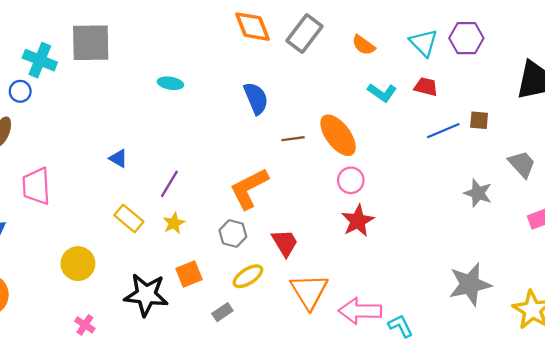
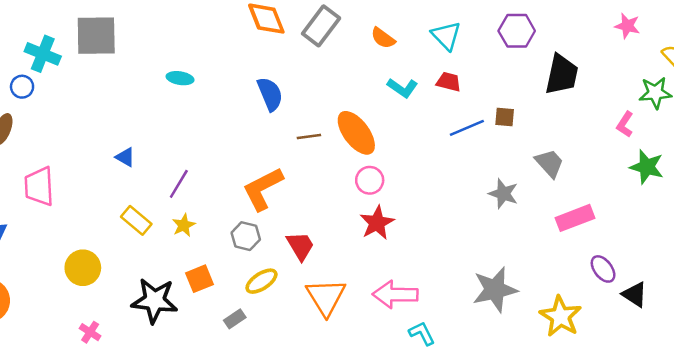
purple hexagon: (466, 38) -> (517, 31), moved
pink arrow: (360, 311) -> (395, 294), moved

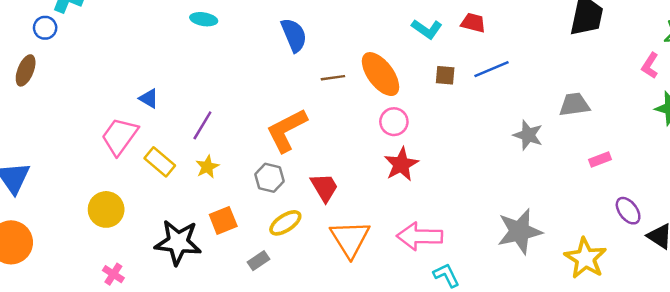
brown square: (505, 117) -> (445, 75), moved
gray trapezoid: (550, 163) -> (574, 105), turned -56
pink trapezoid: (39, 186) -> (119, 136), moved, turned 39
pink rectangle: (575, 218) -> (600, 159), size x0.6

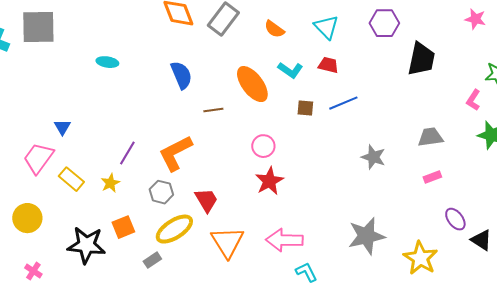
orange ellipse: (380, 74) -> (252, 84), moved
blue triangle: (149, 98) -> (62, 127), turned 30
gray trapezoid: (574, 105) -> (430, 137), moved
purple line: (202, 125) -> (127, 153), moved
yellow ellipse: (285, 223) -> (174, 229), size x1.4

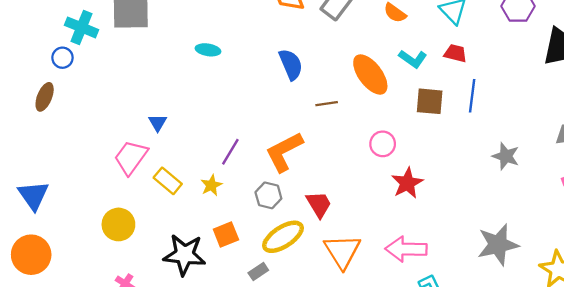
blue line: (343, 103) -> (472, 96), turned -60
brown square: (305, 108) -> (430, 101), size x1.5
red star: (269, 181) -> (407, 183), moved

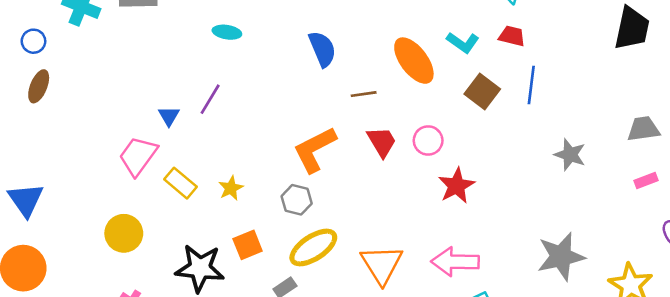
blue circle: (62, 58) -> (34, 41), moved
brown square: (430, 101) -> (482, 91), turned 32
purple line: (230, 152) -> (210, 99), moved
red trapezoid: (319, 204) -> (382, 142), moved

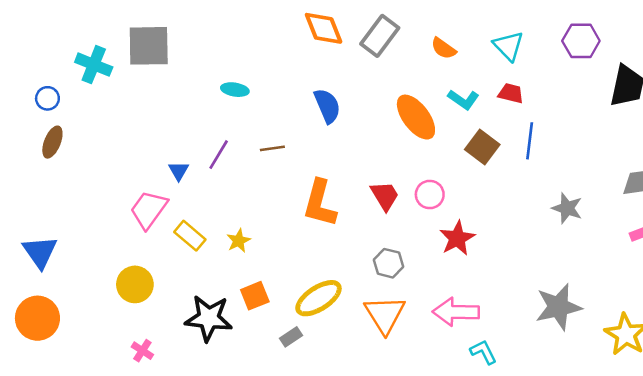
brown line: (364, 94) -> (272, 148), moved
orange L-shape: (315, 150) -> (320, 203), turned -48
gray hexagon: (297, 200) -> (389, 263), moved

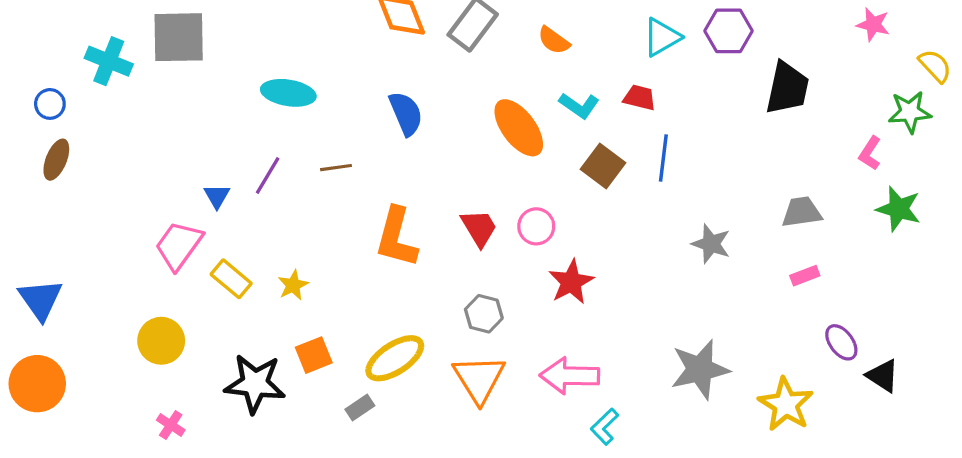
cyan triangle: (508, 46) -> (662, 37), moved, turned 44
cyan ellipse: (235, 90) -> (288, 93), size x1.5
cyan L-shape: (483, 352) -> (605, 427), turned -108

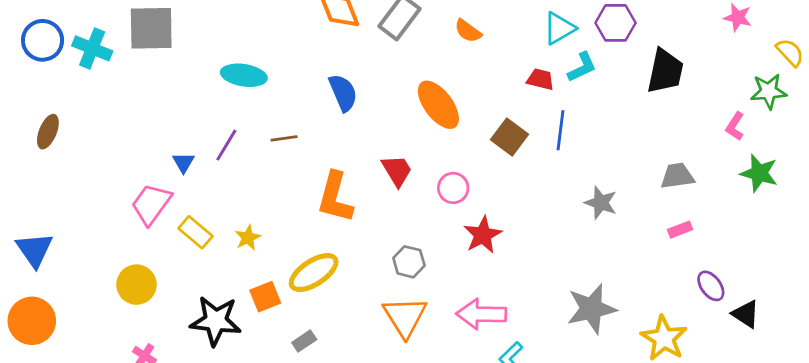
blue circle: (50, 104) -> (43, 40), moved, size x1.6
cyan L-shape: (579, 106) -> (582, 67), moved, turned -60
red trapezoid: (479, 228) -> (397, 171), moved
yellow ellipse: (395, 358) -> (314, 273), moved

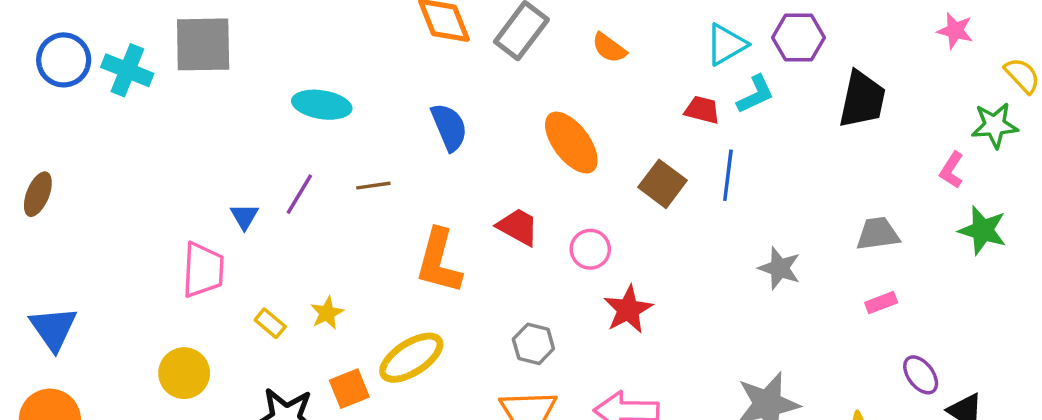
brown ellipse: (48, 132) -> (38, 194), moved
red trapezoid: (397, 171) -> (518, 227), turned -30
pink trapezoid: (151, 204) -> (203, 270), turned 147
yellow rectangle: (196, 232) -> (270, 323), moved, size x0.7

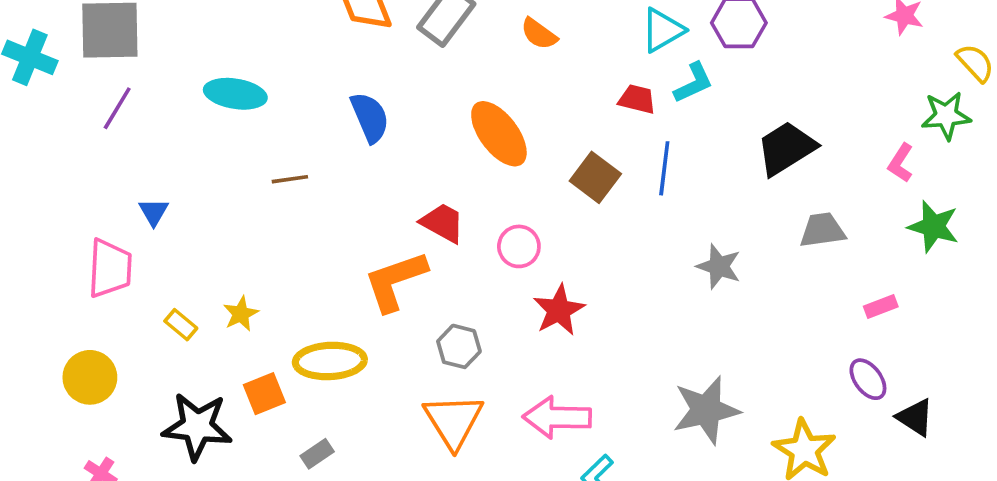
black trapezoid: (862, 100) -> (786, 148), moved, turned -134
purple line: (299, 194) -> (117, 108), moved
orange L-shape: (439, 261) -> (395, 281), moved, turned 56
pink rectangle: (881, 303) -> (881, 306), moved
yellow ellipse: (411, 358) -> (330, 361), turned 30

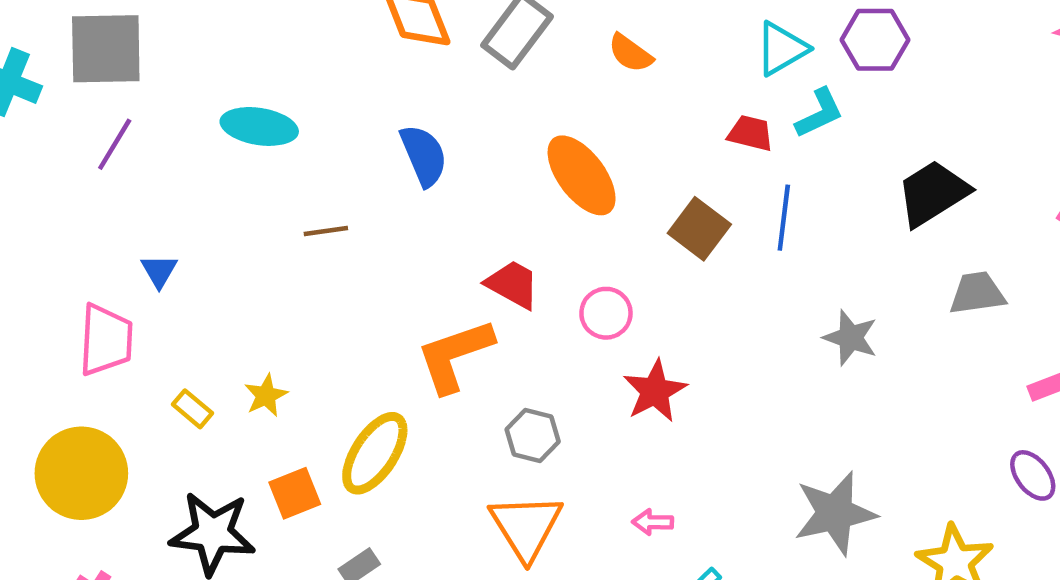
yellow ellipse: (330, 361) -> (375, 453), turned -54
yellow circle: (90, 377) -> (81, 473), size x1.4
pink arrow: (557, 417) -> (653, 522), size x0.5

